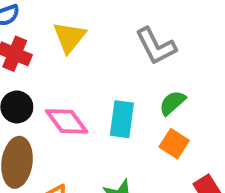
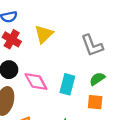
orange square: (174, 144) -> (95, 102), turned -35

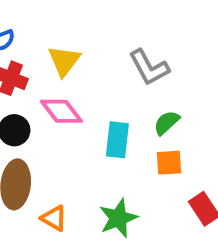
pink diamond: (36, 81) -> (61, 111), moved

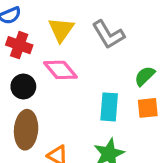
gray L-shape: (149, 68) -> (108, 35), moved
cyan rectangle: (117, 140) -> (109, 107), moved

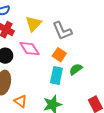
green semicircle: (145, 76) -> (76, 69), moved
orange square: (148, 108) -> (59, 55), moved, turned 32

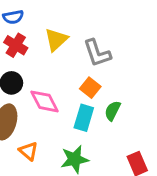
pink diamond: (29, 49) -> (45, 101), moved
green semicircle: (76, 69) -> (113, 111), turned -32

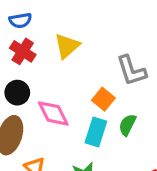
gray L-shape: (97, 53) -> (131, 71), moved

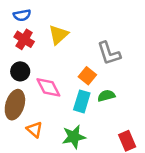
green semicircle: (127, 125) -> (106, 96), turned 49

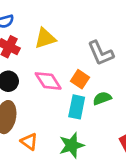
yellow triangle: (59, 35) -> (45, 38), turned 30
pink diamond: (48, 87) -> (48, 81), moved

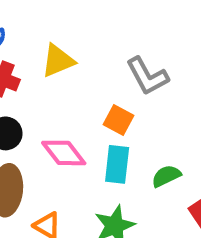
pink diamond: (48, 81) -> (64, 153), moved
green semicircle: (102, 98) -> (166, 176), moved

